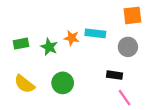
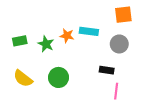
pink line: (125, 98) -> (116, 91), turned 42

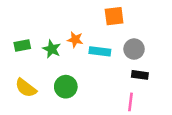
orange square: (123, 15) -> (114, 16), moved
cyan rectangle: (89, 31) -> (100, 51), moved
black rectangle: (107, 70) -> (140, 75), moved

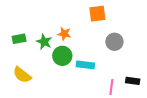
cyan rectangle: (100, 51) -> (85, 65), moved
black rectangle: (140, 75) -> (133, 81), moved
green circle: (66, 87) -> (62, 56), moved

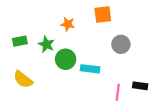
orange star: (64, 34) -> (68, 24), moved

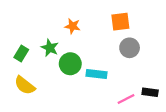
orange square: (103, 15) -> (120, 22), moved
green rectangle: (20, 41) -> (21, 53), moved, turned -48
pink line: (118, 92) -> (126, 99), turned 56

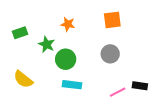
gray circle: (130, 48) -> (110, 54), moved
green rectangle: (21, 53) -> (20, 33), moved, turned 40
cyan rectangle: (96, 74) -> (72, 85), moved

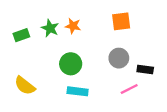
green star: (47, 44) -> (50, 28), moved
black rectangle: (140, 86) -> (145, 70), moved
pink line: (118, 92) -> (129, 89), moved

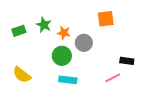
orange star: (73, 26) -> (64, 33), moved
gray circle: (119, 58) -> (84, 43), moved

